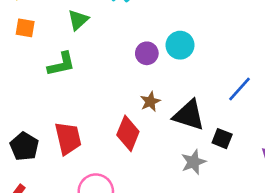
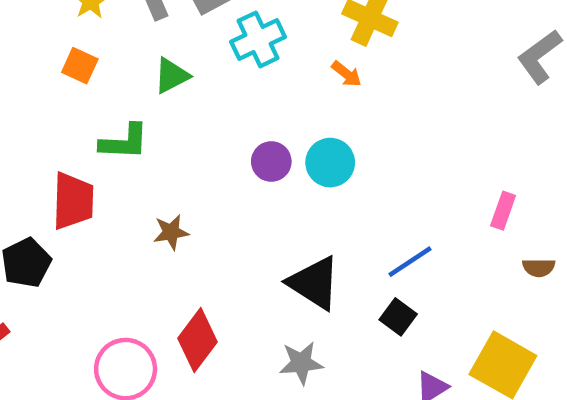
brown star: (150, 102) -> (171, 232), moved
red diamond: (128, 133) -> (198, 340), moved
red trapezoid: (68, 138) -> (73, 201), moved
black square: (222, 139) -> (398, 317), moved

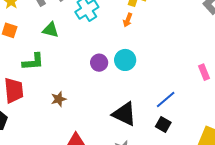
orange arrow: (347, 74) -> (128, 20), turned 80
green triangle: (172, 76) -> (51, 30), turned 48
pink rectangle: (503, 211) -> (204, 72), turned -35

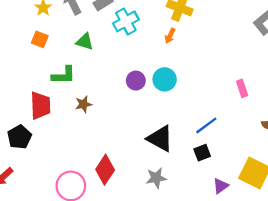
pink rectangle: (204, 72) -> (242, 88), moved
brown star: (59, 99) -> (83, 104), moved
black square: (163, 125) -> (202, 153), turned 35

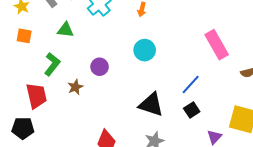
green L-shape: (64, 75) -> (52, 64), turned -40
purple circle: (136, 81) -> (100, 67), moved
pink rectangle: (242, 88) -> (217, 45), size x1.8
black pentagon: (19, 137) -> (23, 128), turned -30

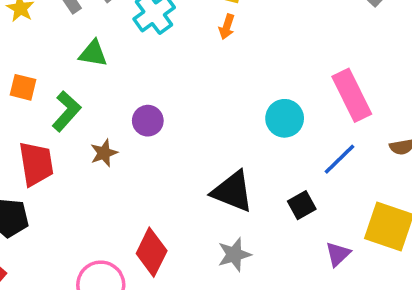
orange square: (24, 36) -> (23, 87), moved
cyan circle: (145, 50) -> (285, 118), moved
blue line: (191, 85) -> (340, 159), moved

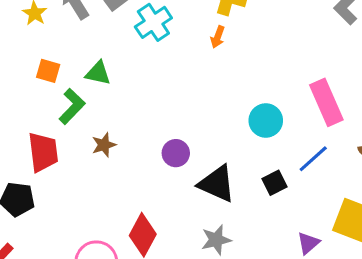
green triangle: (93, 53) -> (98, 73), moved
orange square: (23, 87) -> (48, 71), moved
purple circle: (148, 121) -> (176, 153), moved
black square: (302, 205) -> (275, 183), moved

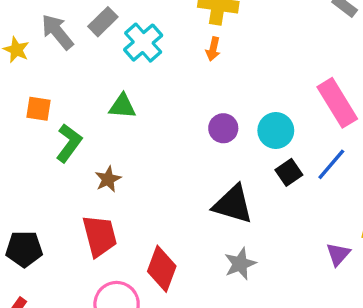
green triangle: (98, 73) -> (122, 106), moved
red trapezoid: (43, 152) -> (100, 236), moved
purple circle: (176, 153) -> (223, 128), moved
black square: (275, 183) -> (289, 172), moved

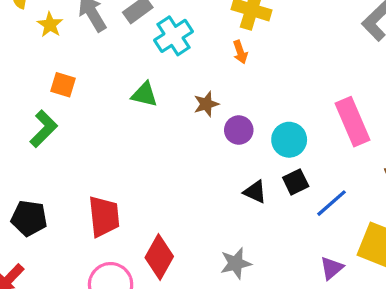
orange arrow: (213, 49) -> (240, 52), turned -40
green L-shape: (69, 143) -> (44, 129), moved
blue line: (331, 164) -> (332, 203), moved
brown star: (108, 179) -> (206, 104), moved
black triangle: (233, 204) -> (255, 192), moved, size x0.6

